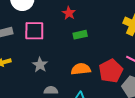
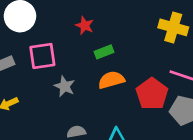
gray star: (40, 65) -> (65, 86), moved
orange semicircle: (81, 69) -> (111, 80), moved

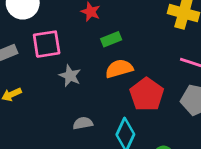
red pentagon: (152, 94) -> (147, 94), moved

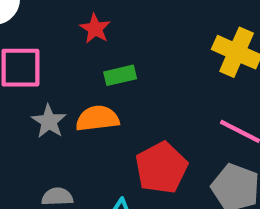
orange semicircle: (119, 69) -> (97, 118), moved

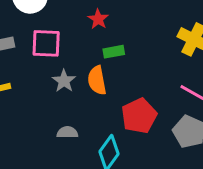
orange semicircle: (97, 118) -> (97, 80), turned -96

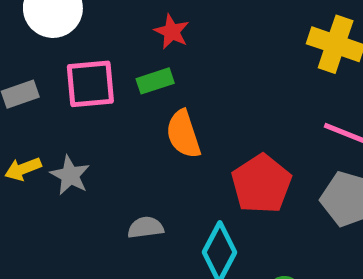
green rectangle: (114, 52) -> (155, 81), moved
gray star: (64, 81) -> (70, 175), moved

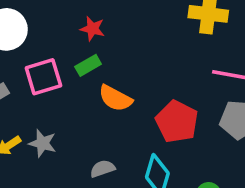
orange semicircle: (183, 134) -> (115, 98), turned -32

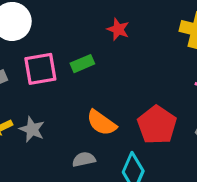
red star: (92, 29) -> (118, 29), moved
orange semicircle: (115, 98) -> (102, 123), moved

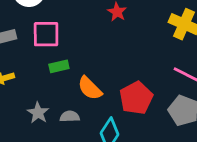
green rectangle: (82, 64) -> (59, 66), moved
gray star: (32, 129) -> (38, 113), moved

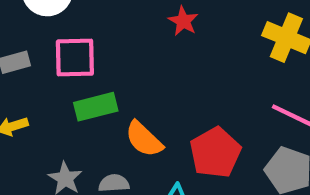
green rectangle: (59, 66) -> (96, 107), size x1.4

